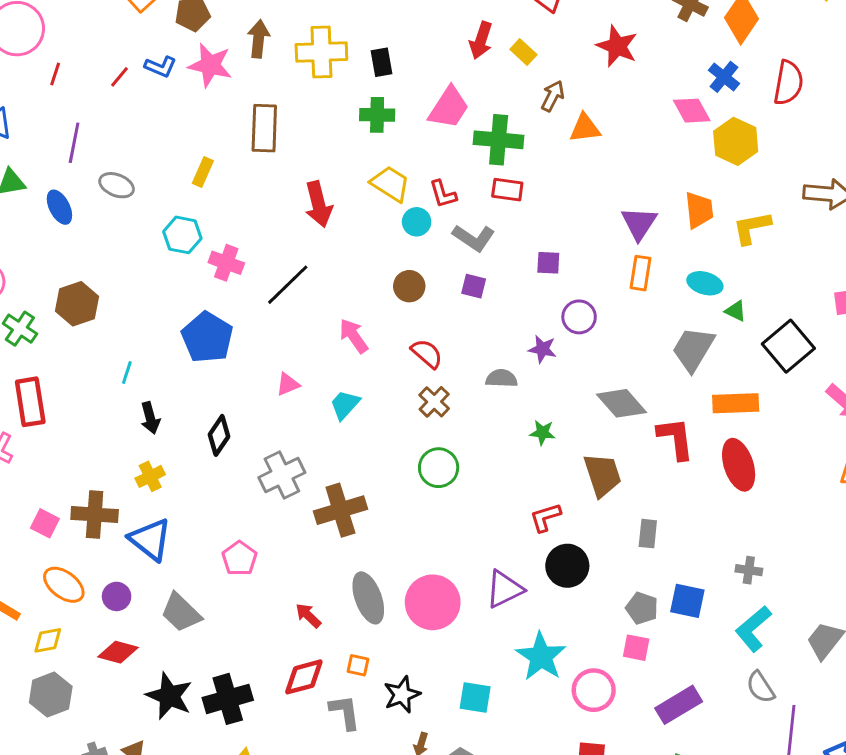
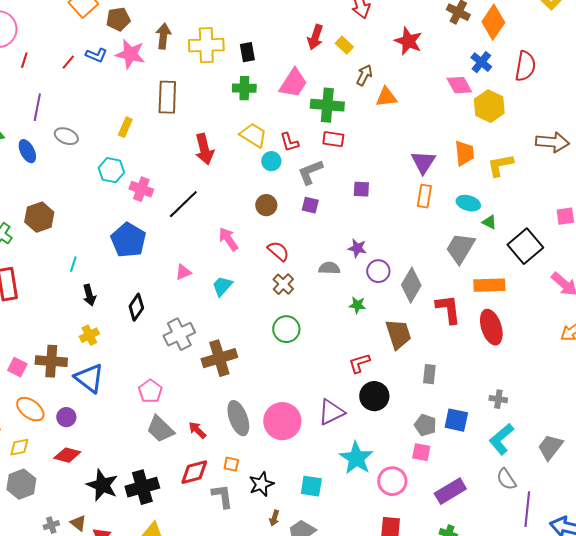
gray L-shape: (474, 238) -> (310, 172), turned 124
purple circle: (579, 317) -> (378, 271), moved
gray diamond: (621, 403) -> (411, 285), turned 72
gray trapezoid: (181, 613) -> (160, 429), moved

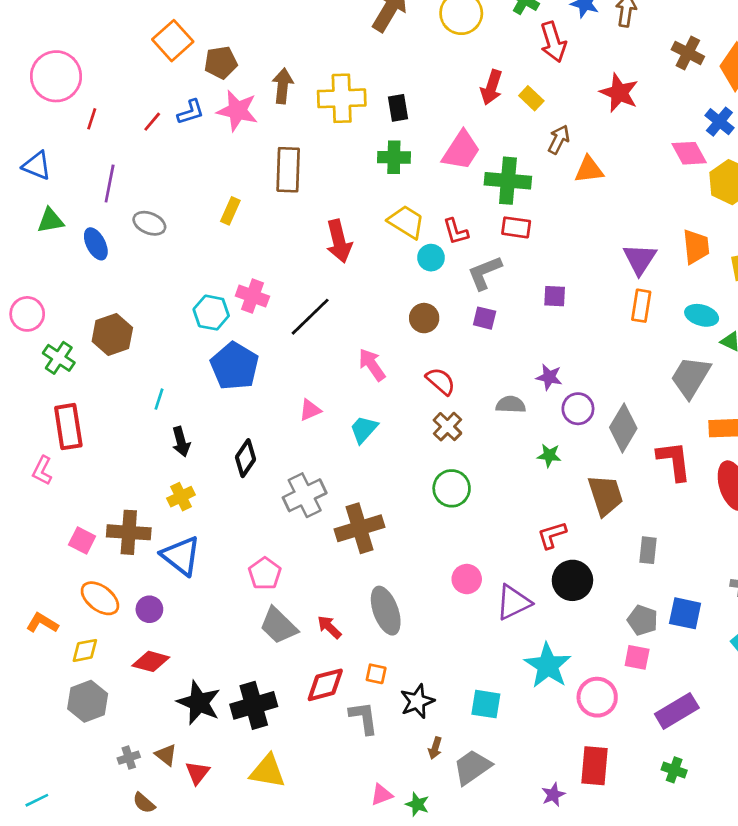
blue L-shape: (96, 55) -> (191, 112), turned -40
cyan hexagon: (111, 170) -> (211, 313), moved
pink circle: (282, 421) -> (467, 579), moved, size x0.6

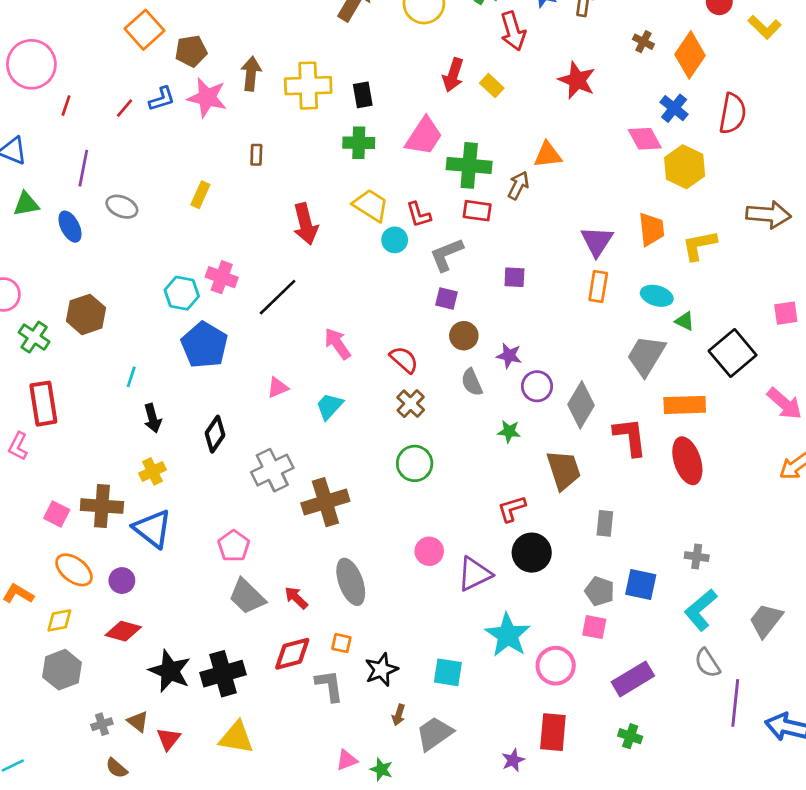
brown cross: (688, 53) -> (643, 42), size x0.7
brown arrow: (559, 139) -> (518, 185), moved
brown rectangle: (288, 170) -> (256, 155), size x0.5
brown circle: (424, 318) -> (464, 336), moved
gray semicircle: (511, 405) -> (472, 382), turned -116

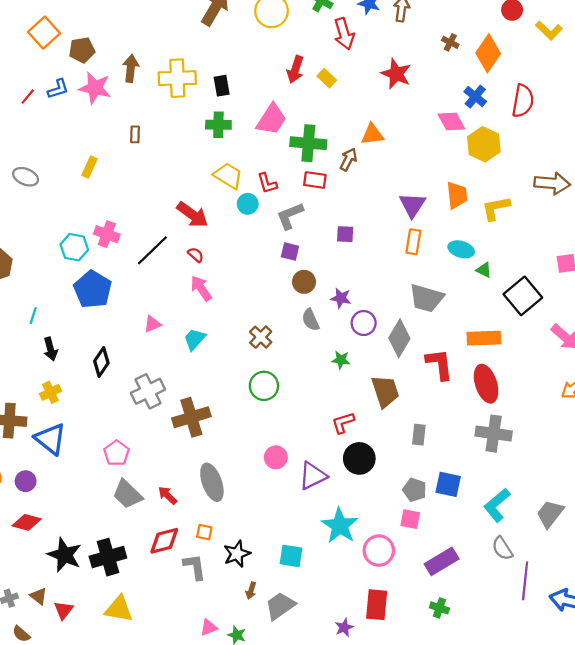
red arrow: (306, 224) -> (192, 215), moved, turned -40
gray trapezoid: (646, 356) -> (426, 298), moved, turned -105
red semicircle: (404, 360) -> (196, 255), moved, size x0.7
gray cross: (697, 557) -> (494, 434), moved, size x1.8

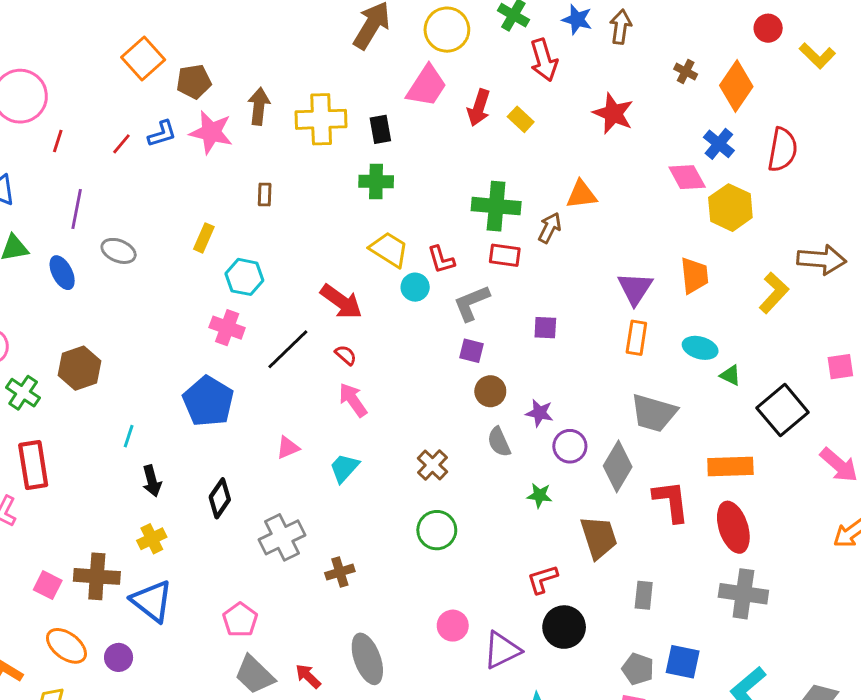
pink trapezoid: (272, 119) -> (427, 86), moved
yellow L-shape: (496, 208) -> (774, 293), moved, turned 144
cyan hexagon: (74, 247) -> (244, 277), moved
brown cross: (191, 417) -> (340, 572), size x0.6

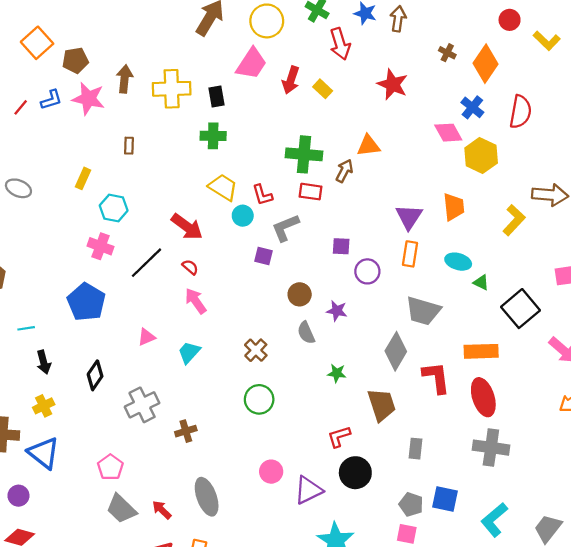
purple square: (472, 351) -> (263, 256), moved
cyan line: (129, 436) -> (26, 328), turned 63
purple circle: (570, 446) -> (367, 271), moved

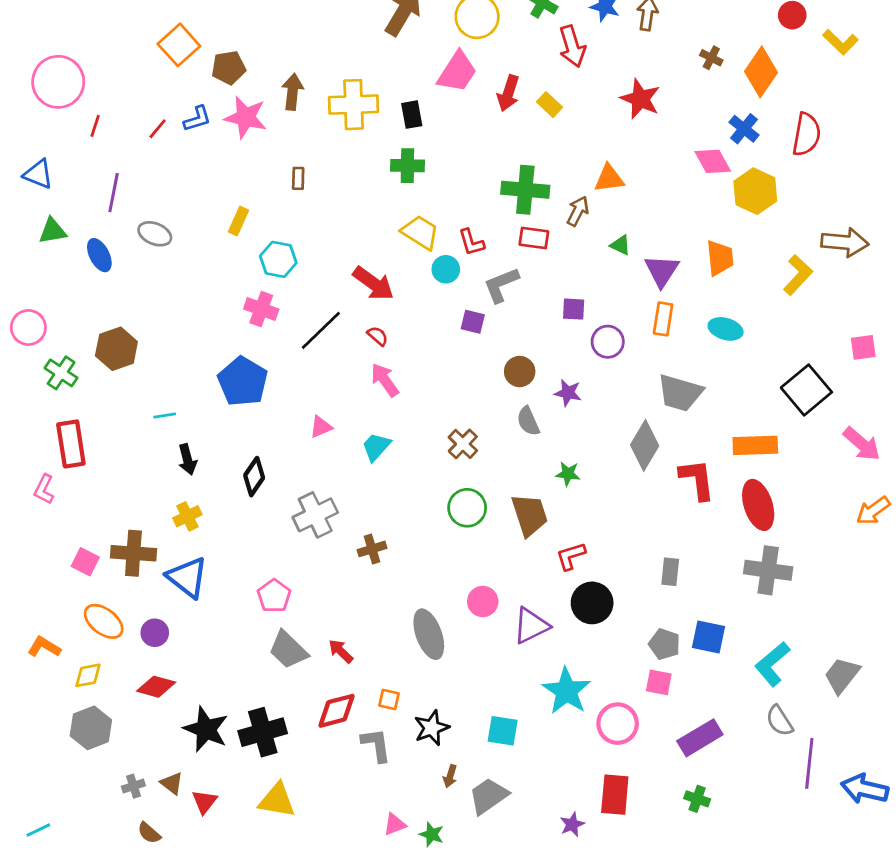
green triangle: (481, 282) -> (620, 245), moved
brown trapezoid: (382, 405) -> (530, 515), moved
gray ellipse: (207, 497) -> (429, 634), moved

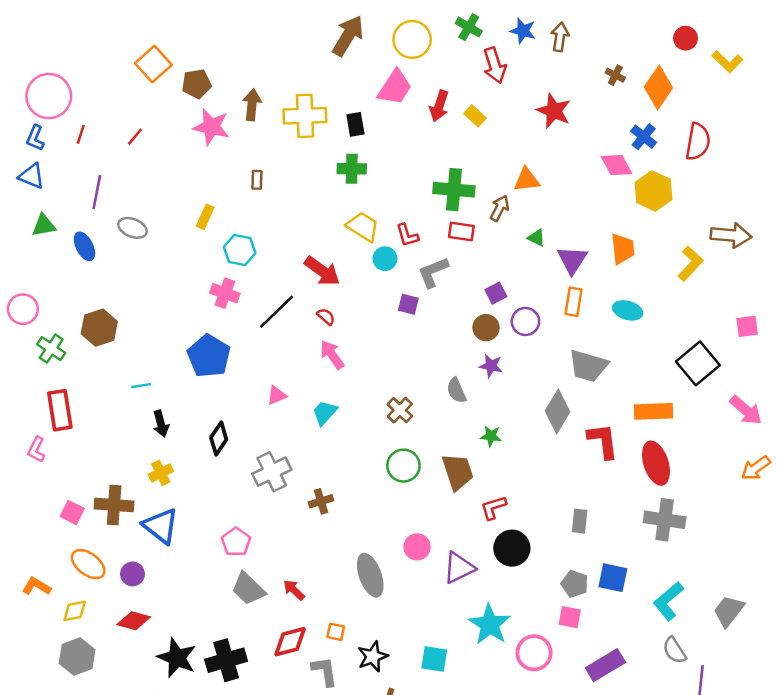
blue L-shape: (197, 119) -> (35, 138), moved, turned 130
purple square: (574, 309) -> (496, 293), turned -30
brown circle: (520, 372) -> (486, 328), moved

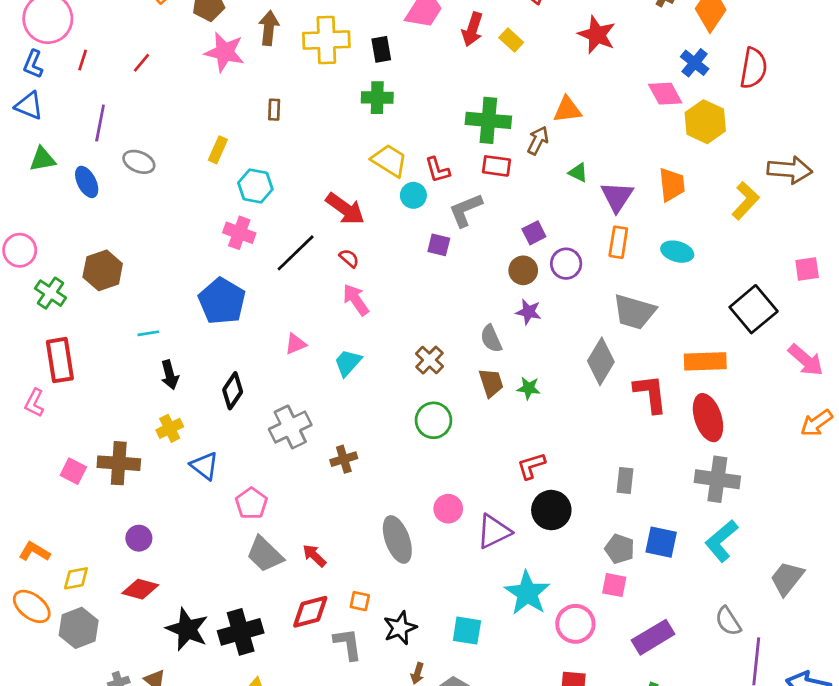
brown trapezoid: (458, 472) -> (491, 383), moved, size x0.7
blue triangle: (161, 526) -> (204, 466), moved, size x0.7
orange ellipse: (88, 564) -> (32, 606), moved
cyan L-shape: (668, 601) -> (721, 541), moved

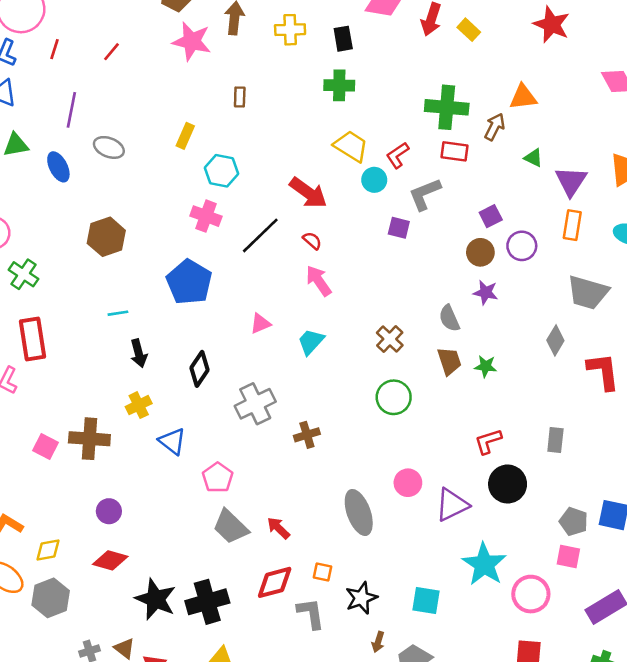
yellow cross: (326, 40) -> (290, 30), size x0.7
red L-shape: (437, 170) -> (398, 155), turned 72
brown hexagon: (103, 270) -> (106, 237), moved
gray diamond: (601, 361) -> (555, 340), size x0.7
gray rectangle: (625, 481) -> (555, 440), moved

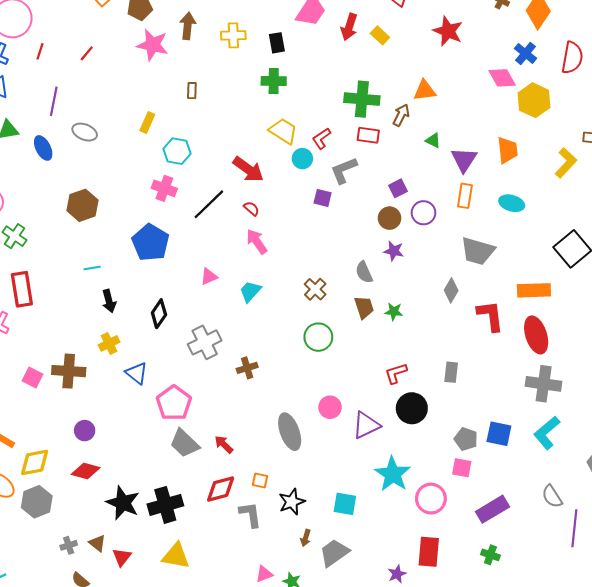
pink pentagon: (218, 478) -> (174, 403), size x1.4
yellow diamond: (48, 550) -> (35, 462), size x1.4

